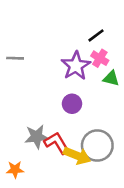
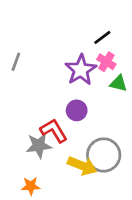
gray line: (15, 58) -> (16, 62), turned -72
red L-shape: (57, 143) -> (54, 131), moved
orange star: (15, 170) -> (31, 186), moved

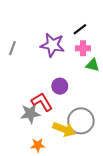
pink cross: (106, 62) -> (83, 48), turned -32
purple star: (81, 70) -> (52, 45), moved, turned -30
orange star: (31, 186) -> (38, 145), moved

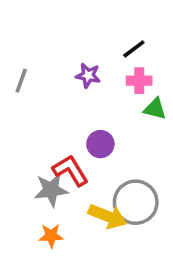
purple star: (52, 45) -> (88, 75), size x0.6
orange star: (38, 145) -> (51, 236), moved

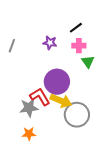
green triangle: (155, 109) -> (88, 62), turned 40
purple circle: (100, 144) -> (57, 82), size x1.6
yellow arrow: (107, 216) -> (61, 101), moved

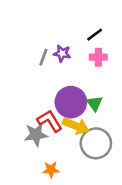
gray line: (12, 46) -> (43, 57), moved
green triangle: (88, 62) -> (95, 103), moved
orange star: (29, 134) -> (51, 170), moved

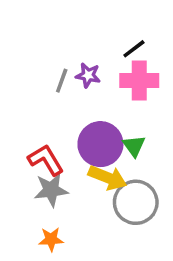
pink cross: (98, 57) -> (139, 81), size x1.5
red L-shape: (50, 121) -> (46, 160), moved
orange star: (51, 170) -> (51, 239), moved

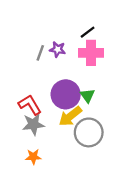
yellow arrow: (107, 178) -> (70, 116), turned 120

